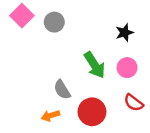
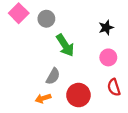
green arrow: (95, 65) -> (65, 45), moved
gray semicircle: (62, 90) -> (53, 76), turned -119
red semicircle: (134, 103) -> (114, 87), turned 35

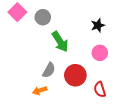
red semicircle: (114, 87) -> (100, 90), moved
red circle: (78, 95) -> (75, 75), moved

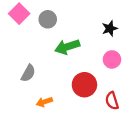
green arrow: (60, 42) -> (67, 47), turned 105
gray semicircle: (49, 70) -> (28, 73), moved

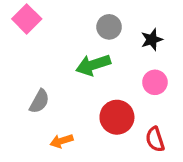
gray circle: (48, 19) -> (109, 27), moved

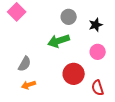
orange arrow: (62, 141) -> (29, 85), moved

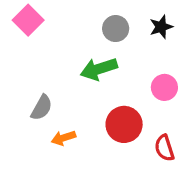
black star: (96, 25) -> (161, 27), moved
orange arrow: (29, 85) -> (63, 138), moved

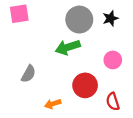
pink square: (28, 20) -> (19, 14), turned 36
gray circle: (116, 29) -> (79, 20), size x1.5
orange arrow: (63, 138) -> (53, 104), moved

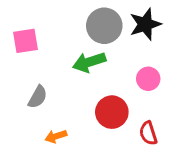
pink square: (19, 14) -> (25, 41), moved
black star: (110, 18) -> (145, 24), size x1.5
orange arrow: (53, 104) -> (56, 136), moved

